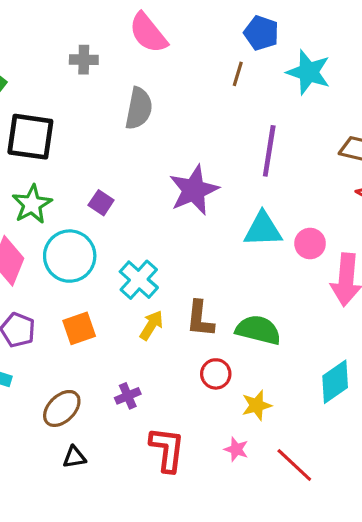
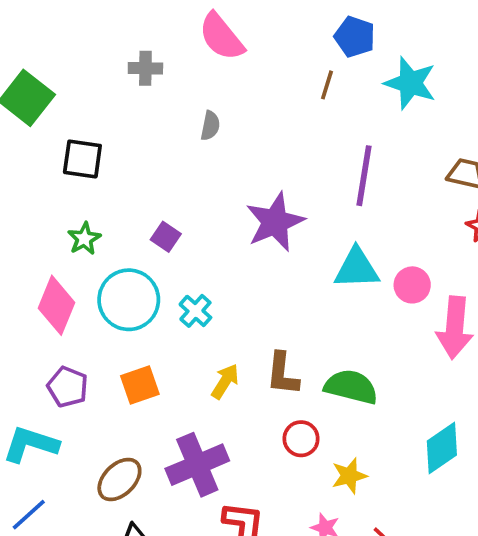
gray semicircle: (139, 108) -> (210, 126), size x0.6
black square: (30, 137) -> (82, 159), size x0.7
green star: (32, 204) -> (84, 239), size x0.7
cyan cross: (139, 280) -> (195, 311), moved, size x0.7
purple cross: (128, 396) -> (197, 465), size x2.0

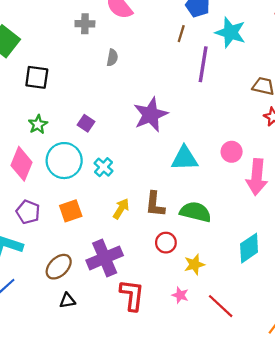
gray cross: (145, 68) -> (85, 24), moved
purple line: (364, 176) -> (203, 64), moved
cyan triangle: (357, 268) -> (185, 158), moved

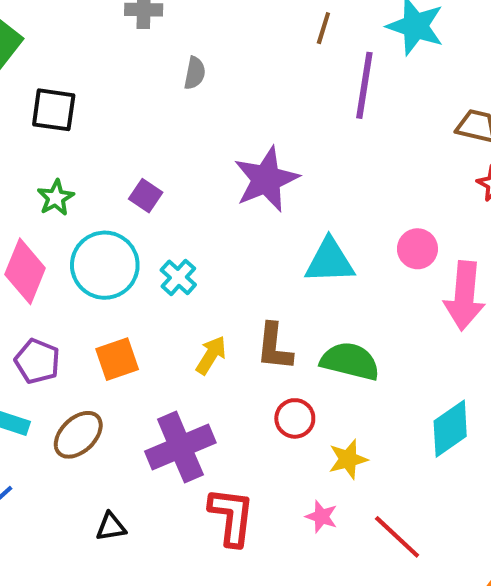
brown ellipse: (59, 267) -> (78, 435), moved

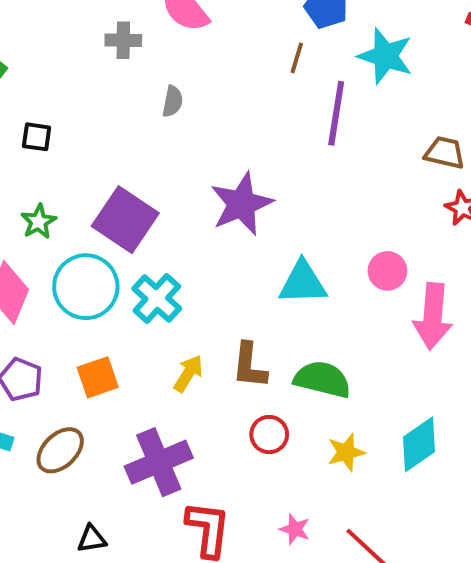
black square: (54, 110) -> (37, 137), size x0.7
purple square: (146, 196) -> (125, 220), size x2.0
cyan cross: (178, 277) -> (157, 298), size x1.4
yellow star: (348, 459) -> (346, 452), moved

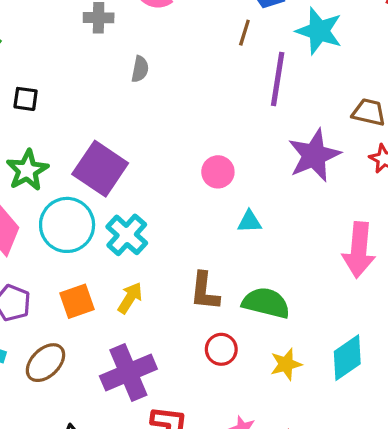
purple star: (242, 204) -> (314, 155), moved
green star: (38, 222) -> (27, 170), size x1.4
pink circle: (387, 271) -> (218, 172), moved
cyan triangle: (303, 283) -> (249, 222), size x0.6
yellow arrow: (188, 373) -> (130, 298), moved

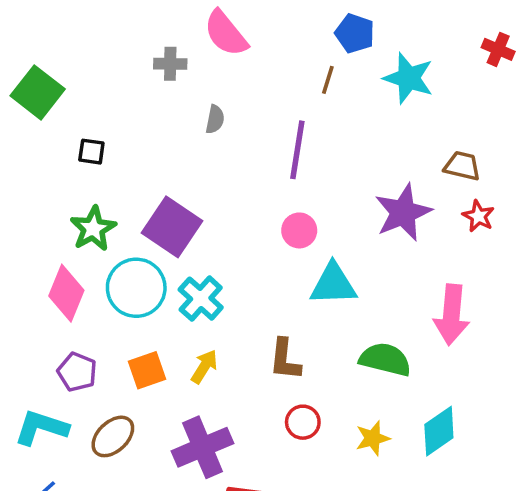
purple line: (278, 79) -> (297, 150), moved
cyan triangle: (249, 222) -> (333, 284), size x1.8
green semicircle: (266, 303) -> (385, 359), moved

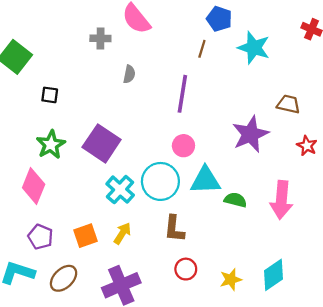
red star: (478, 216) -> (307, 146), moved
cyan circle: (136, 288) -> (160, 181), moved
green semicircle: (385, 359) -> (235, 200), moved, size x0.7

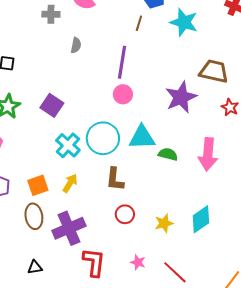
brown trapezoid: (288, 104) -> (214, 71), size x1.4
purple square: (102, 143) -> (52, 105), size x0.7
pink circle: (183, 146) -> (123, 94), moved
brown ellipse: (64, 278) -> (34, 216), moved, turned -55

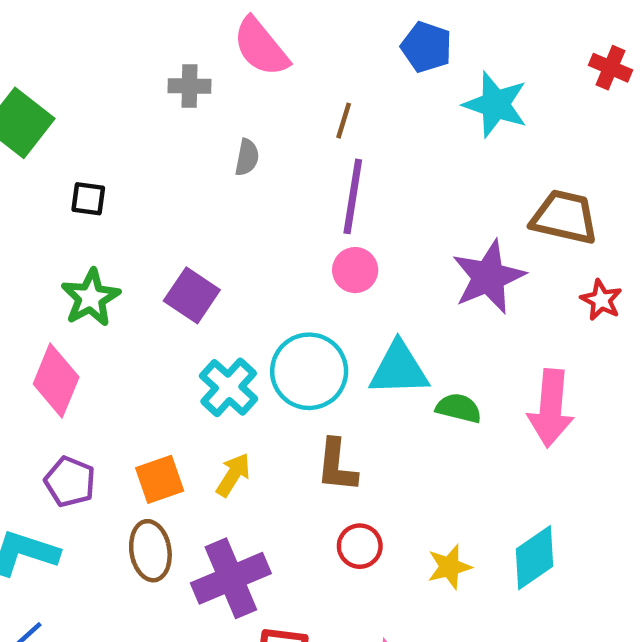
brown line: (139, 23) -> (344, 121), moved

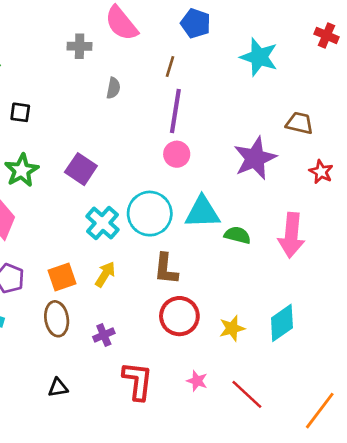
blue pentagon: (426, 47) -> (196, 23), moved
brown trapezoid: (564, 217) -> (299, 123), size x0.7
red circle: (360, 546) -> (179, 316), size x1.5
purple cross: (231, 578) -> (104, 335), size x0.5

